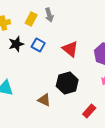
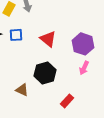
blue square: (38, 45) -> (16, 35), turned -32

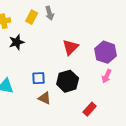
blue square: (16, 35) -> (39, 78), moved
red triangle: (48, 39) -> (71, 47), turned 36

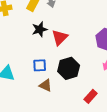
black star: (17, 42) -> (40, 29), moved
red triangle: (71, 47) -> (60, 37), moved

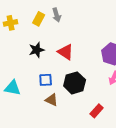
black star: (40, 29) -> (37, 50), moved
red triangle: (60, 37) -> (66, 52), turned -42

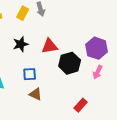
red triangle: (66, 52) -> (50, 46), turned -42
black hexagon: (75, 83) -> (70, 63), moved

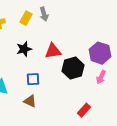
brown triangle: (36, 94) -> (30, 101), moved

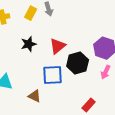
red triangle: (53, 51) -> (58, 46), turned -30
blue square: (33, 79) -> (53, 75), moved, size x1.5

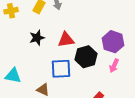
red triangle: (58, 46) -> (66, 40), turned 30

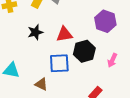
purple hexagon: (113, 42) -> (105, 21), moved

